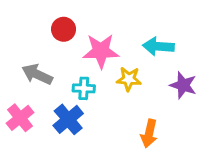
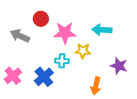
gray arrow: (37, 74) -> (20, 36), moved
purple star: (183, 85) -> (119, 66), moved
cyan cross: (84, 88) -> (62, 61), moved

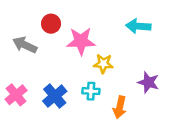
cyan arrow: (102, 30) -> (138, 26), moved
cyan cross: (62, 61) -> (91, 91), moved

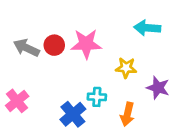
red circle: (51, 24) -> (54, 45), moved
yellow star: (103, 64) -> (126, 68), moved
blue cross: (55, 96) -> (73, 114), moved

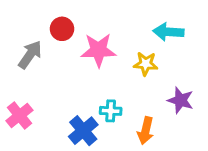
red circle: (54, 45) -> (62, 29), moved
gray arrow: (26, 48) -> (30, 55), turned 100
yellow star: (126, 68) -> (146, 64), moved

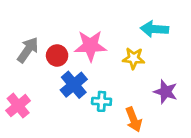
red circle: (62, 29) -> (57, 55), moved
blue cross: (83, 131) -> (74, 85), moved
orange arrow: (146, 131) -> (134, 119), turned -35

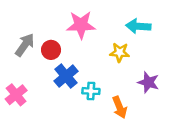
pink star: (90, 46) -> (81, 25), moved

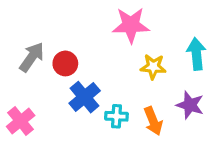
pink star: (81, 25) -> (131, 25), moved
cyan arrow: (138, 26) -> (196, 54), moved, turned 80
orange arrow: (120, 107) -> (153, 121), moved

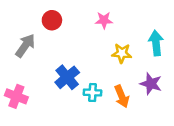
pink star: (131, 25) -> (104, 20), size x0.6
red circle: (65, 63) -> (52, 20), moved
pink cross: (21, 121) -> (16, 96), turned -30

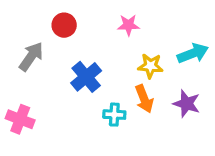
cyan arrow: (156, 43) -> (193, 53), turned 75
blue cross: (67, 77) -> (86, 77), moved
orange arrow: (122, 96) -> (144, 99), moved

